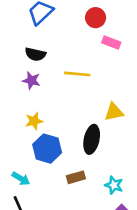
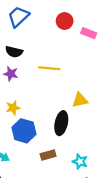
pink rectangle: (111, 43) -> (89, 33), moved

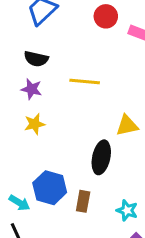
yellow star: (13, 108) -> (35, 124), moved
blue hexagon: (24, 131) -> (50, 188), moved
brown rectangle: (48, 155) -> (83, 201), turned -64

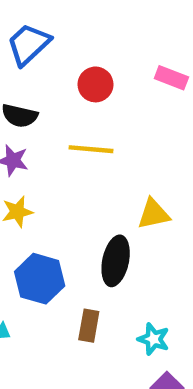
red circle: (106, 16) -> (95, 84), moved
blue hexagon: (50, 188) -> (40, 279), moved

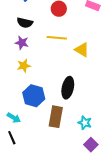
yellow triangle: (154, 214) -> (82, 50), moved, turned 42
brown rectangle: (89, 326) -> (56, 117), size x1.5

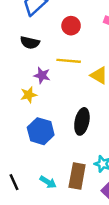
purple star: (22, 43) -> (42, 75), moved
brown rectangle: (56, 117) -> (77, 176), moved
cyan arrow: (14, 118) -> (48, 182), moved

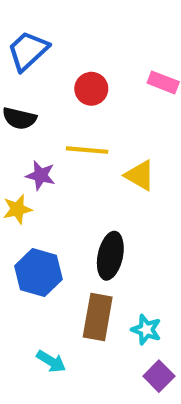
brown rectangle: (77, 176) -> (98, 317), moved

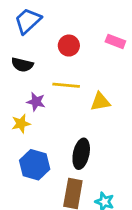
yellow triangle: (140, 175) -> (100, 102), turned -40

